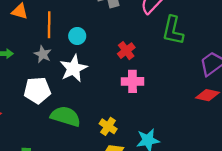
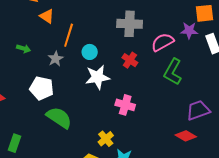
red cross: (126, 51) -> (130, 60), moved, turned -35
white star: (73, 68) -> (98, 77), moved
yellow cross: (108, 126) -> (106, 139), moved

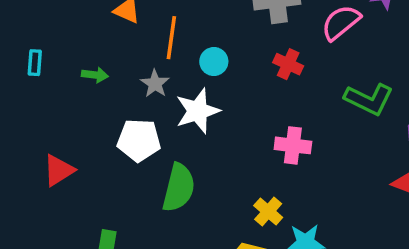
green L-shape: (173, 72) -> (369, 99), moved, turned -84
white star: (98, 77) -> (198, 111), moved
green semicircle: (59, 118) -> (179, 188), turned 80

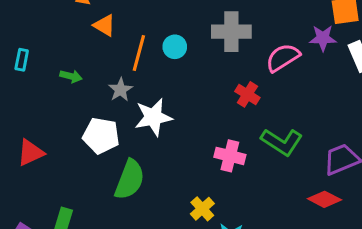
cyan circle: (214, 62) -> (175, 47), moved
red cross: (288, 64) -> (247, 94), moved
green L-shape: (369, 99) -> (282, 142), moved

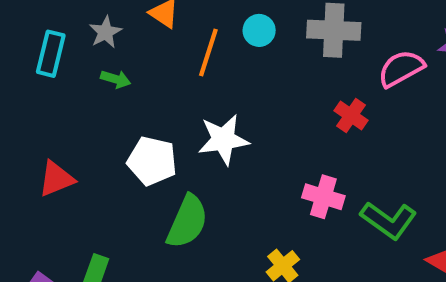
cyan circle: (175, 47) -> (259, 30), moved
cyan rectangle: (22, 60) -> (51, 54), size x1.5
gray star: (120, 90) -> (105, 32), moved
green L-shape: (282, 142) -> (389, 220), moved

